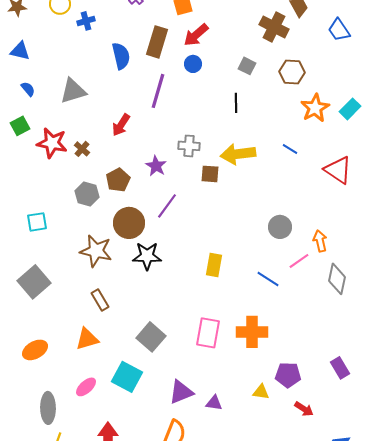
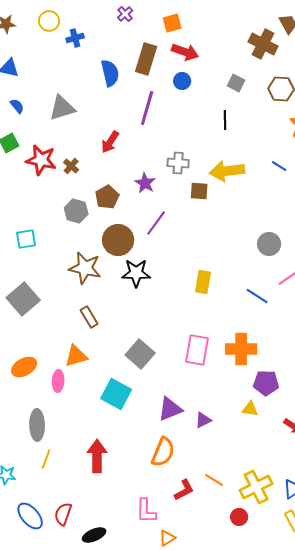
red arrow: (196, 35) -> (185, 52), turned -120
purple pentagon: (288, 375) -> (266, 383), moved
pink ellipse: (86, 387) -> (58, 381), moved, turned -45
purple triangle: (214, 403) -> (203, 420), turned -36

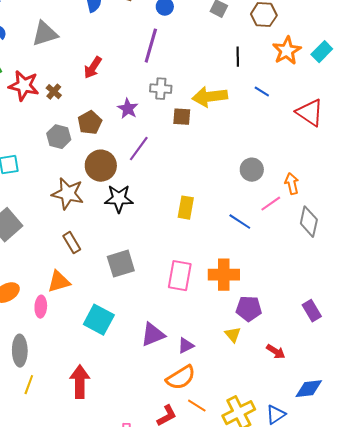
purple line: (147, 108) -> (151, 46), moved
black line: (225, 120) -> (238, 57), moved
gray square: (140, 354) -> (121, 264), moved, turned 32
yellow triangle: (250, 409) -> (233, 335), turned 42
orange semicircle: (163, 452) -> (181, 378), moved, turned 36

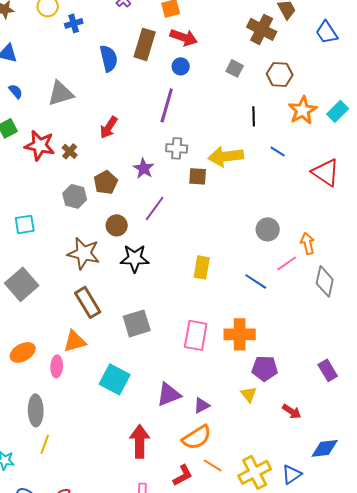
brown circle: (101, 166) -> (117, 225), size x0.7
brown rectangle: (72, 243) -> (88, 302), size x1.4
red arrow: (80, 382) -> (140, 441), moved

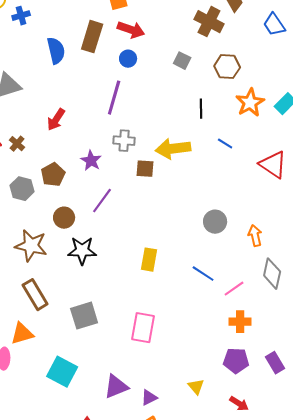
pink line: (287, 263) -> (234, 289), moved
orange cross: (240, 334) -> (240, 322), moved, size x0.7
purple pentagon: (265, 368) -> (236, 361), moved

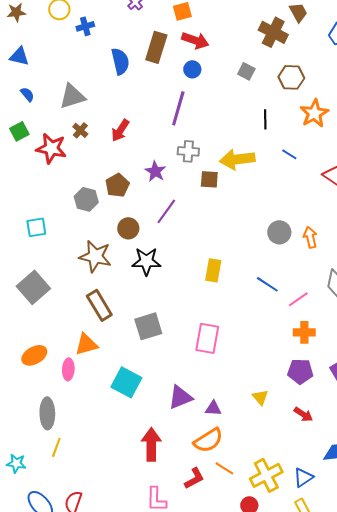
brown cross: (17, 144) -> (80, 130), moved
orange arrow: (255, 236) -> (310, 237), moved
purple triangle: (149, 398) -> (213, 408), turned 30

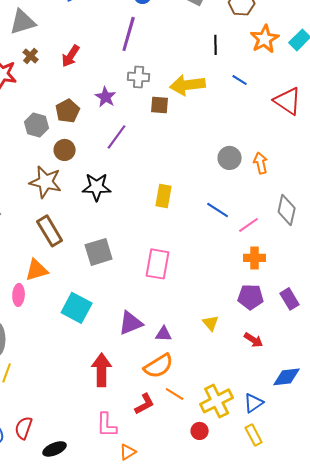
brown circle: (128, 228) -> (65, 150), moved

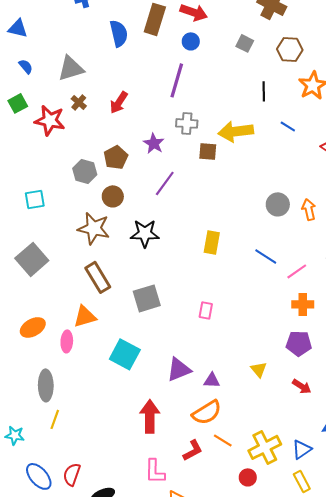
pink rectangle: (158, 264) -> (206, 310), size x0.6

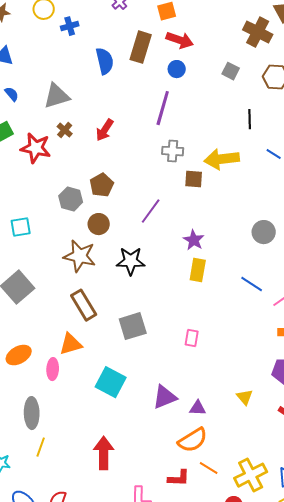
purple star: (154, 143) -> (194, 240), moved
red arrow: (150, 416) -> (104, 453), moved
red L-shape: (193, 450) -> (179, 478), turned 30

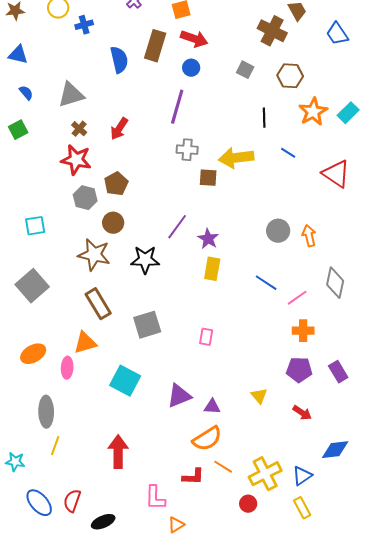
red star: (36, 148) -> (76, 160), moved
purple line: (151, 211) -> (177, 227), moved

